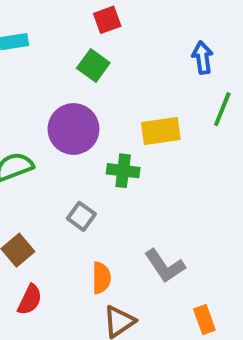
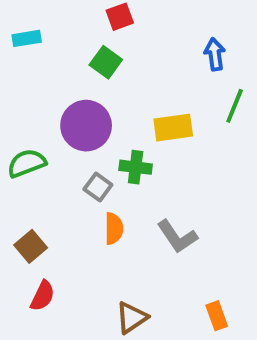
gray square: (81, 216) -> (98, 187), moved
gray L-shape: (165, 266) -> (177, 236), moved
orange semicircle: (101, 278) -> (114, 229), moved

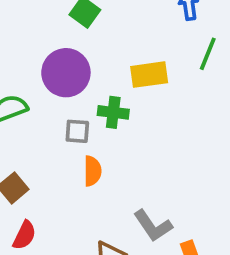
gray square: (98, 187) -> (77, 131), turned -32
gray L-shape: (177, 236) -> (153, 226), moved

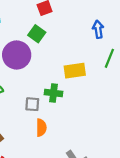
purple circle: (66, 73) -> (17, 55), moved

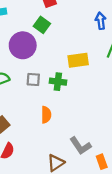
gray square: (32, 104) -> (33, 79), moved

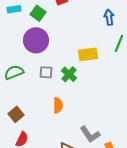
green square: (42, 25) -> (38, 13), moved
green cross: (58, 82) -> (69, 74), turned 35

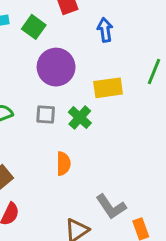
blue arrow: (109, 17) -> (105, 30), moved
purple circle: (36, 40) -> (56, 67), moved

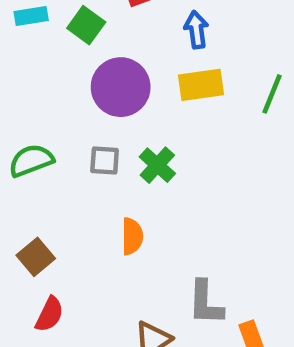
yellow rectangle: (108, 88) -> (201, 85), moved
gray L-shape: (111, 207) -> (206, 303), turned 36

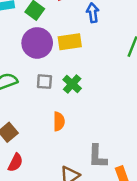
yellow rectangle: (201, 85) -> (70, 42), moved
purple circle: (121, 87) -> (37, 43), moved

